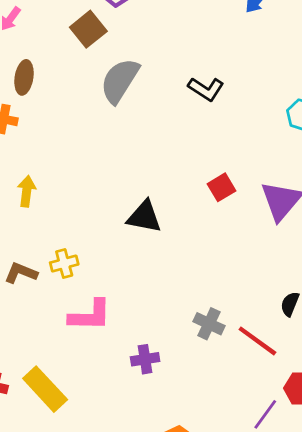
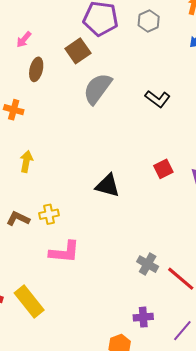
brown ellipse: (24, 77) -> (36, 69), moved
purple cross: (145, 359) -> (143, 317), moved

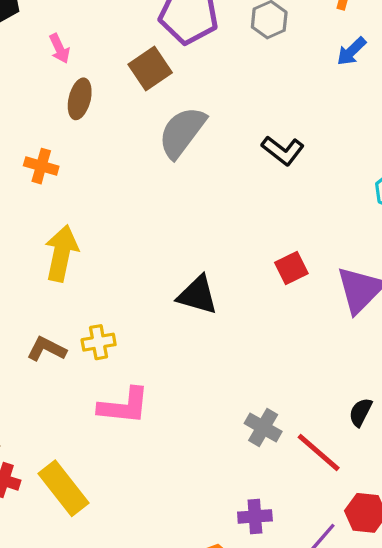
pink arrow: (24, 40) -> (59, 49), turned -66
yellow arrow: (26, 162) -> (61, 253), size x1.5

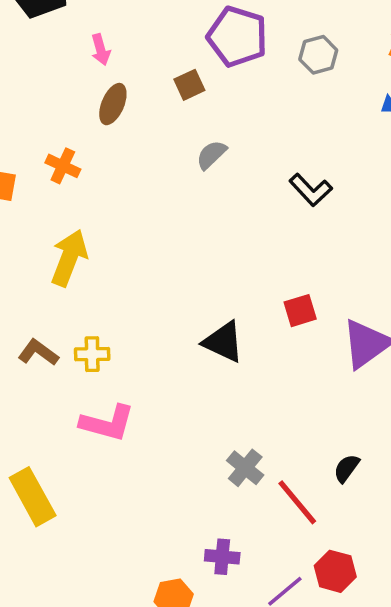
brown square: (150, 69) -> (189, 85), size x0.7
gray semicircle: (182, 132) -> (211, 155), size x0.6
black triangle: (197, 295) -> (223, 342), moved

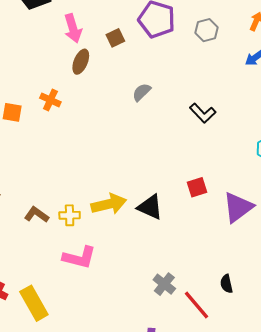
pink arrow: (101, 50) -> (73, 28), size x1.5
brown square: (189, 85) -> (115, 38), moved
yellow arrow: (69, 258) -> (109, 204), moved, turned 56
black semicircle: (346, 468) -> (226, 284), turned -48

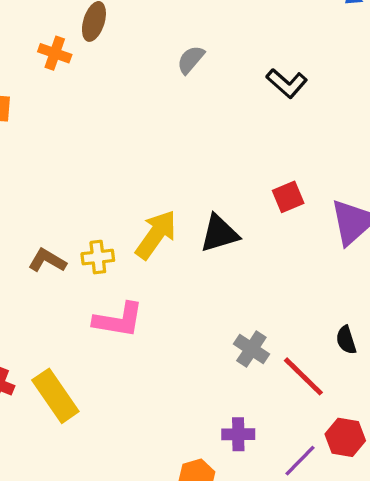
orange cross: (50, 100) -> (55, 53), moved
yellow arrow: (109, 204) -> (156, 235), turned -36
black triangle: (150, 207) -> (219, 233), turned -36

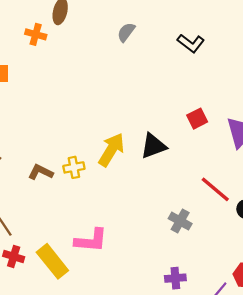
pink L-shape: (118, 320) -> (91, 240), moved
red line: (303, 376) -> (215, 189), moved

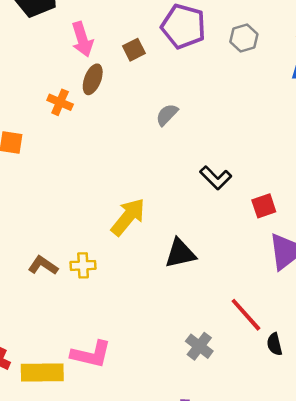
black L-shape: (191, 43) -> (216, 178), moved
red square: (197, 119) -> (264, 206), moved
yellow arrow: (111, 150) -> (128, 217), moved
yellow rectangle: (52, 261) -> (42, 373), turned -60

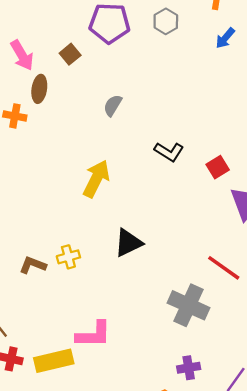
yellow arrow: (128, 217) -> (96, 179), moved
black triangle: (180, 253) -> (128, 243), moved
gray cross: (199, 346) -> (188, 305), size x1.6

